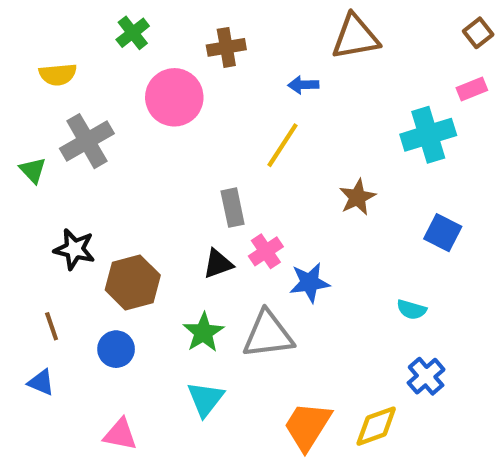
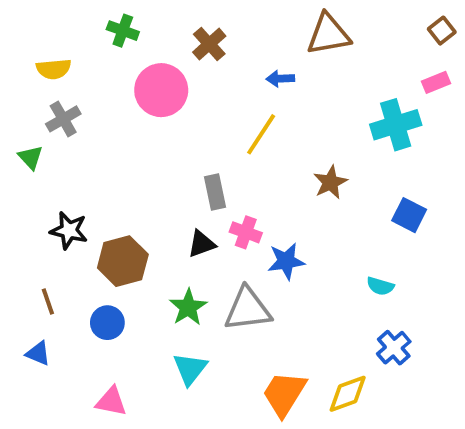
green cross: (133, 33) -> (123, 31), turned -32
brown cross: (226, 47) -> (209, 44), turned -32
gray cross: (87, 141) -> (63, 119), moved, size x0.7
pink cross: (266, 251) -> (246, 232), turned -36

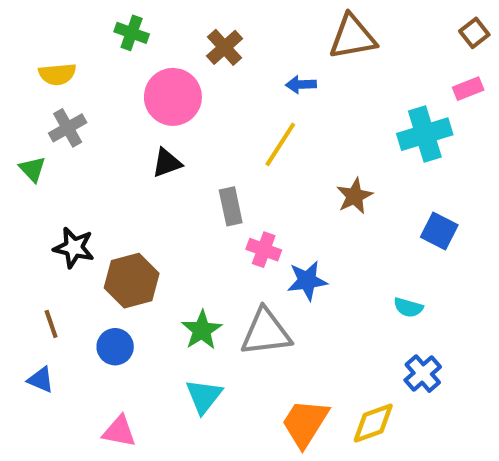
black triangle: (202, 244) -> (167, 163), moved

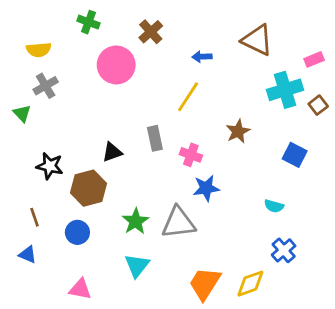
brown square: (474, 33) -> (318, 105), moved
brown triangle: (353, 37) -> (257, 40), moved, turned 36
black triangle: (167, 163) -> (112, 152), moved
pink cross: (264, 250) -> (191, 155), moved

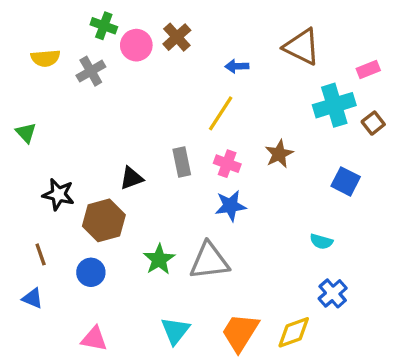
pink circle: (116, 65) -> (136, 45), moved, size x0.7
gray cross: (46, 86) -> (91, 71), moved
pink cross: (191, 155) -> (227, 164), moved
blue star: (206, 188) -> (230, 206), moved
cyan triangle: (137, 266) -> (175, 331), moved

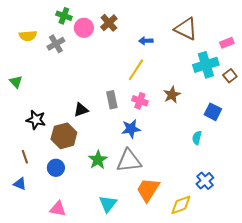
blue star: (230, 206) -> (131, 129), moved
cyan semicircle: (321, 241) -> (197, 138), moved, turned 88
orange trapezoid: (240, 332) -> (148, 190), moved

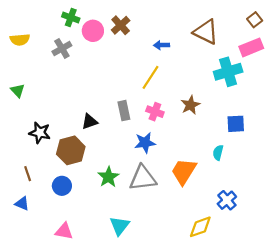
yellow semicircle: (28, 36) -> (20, 40), moved
pink rectangle: (227, 43) -> (251, 47), size x1.5
brown square: (230, 76) -> (255, 20), moved
blue square: (213, 112) -> (236, 124), turned -30
orange trapezoid: (148, 190) -> (184, 171), moved

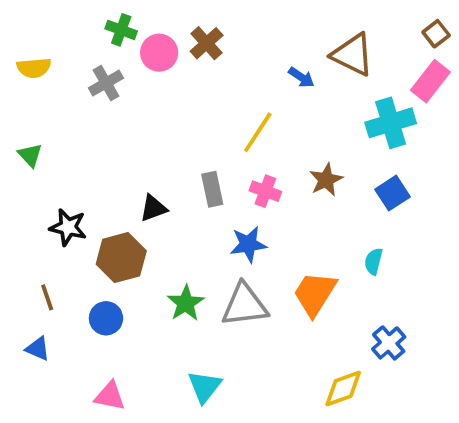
blue arrow: (162, 45) -> (301, 77), moved, turned -144
pink rectangle: (251, 47) -> (430, 81), turned -30
blue square: (236, 124) -> (392, 193), moved, turned -30

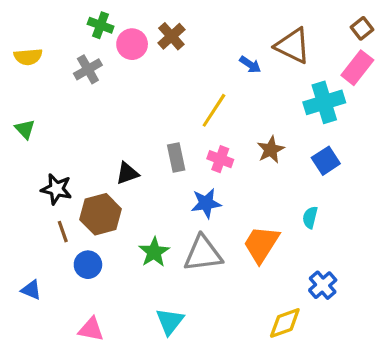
brown line: (47, 297) -> (63, 232), moved

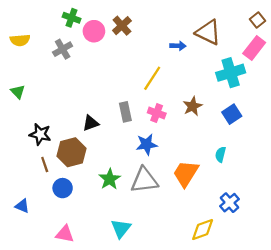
blue arrow: (250, 65) -> (178, 46), turned -32

